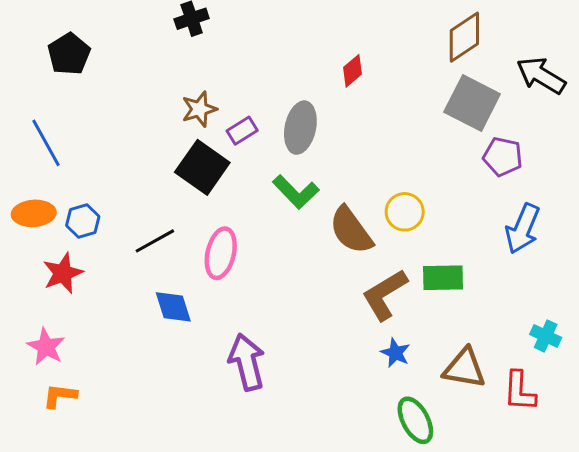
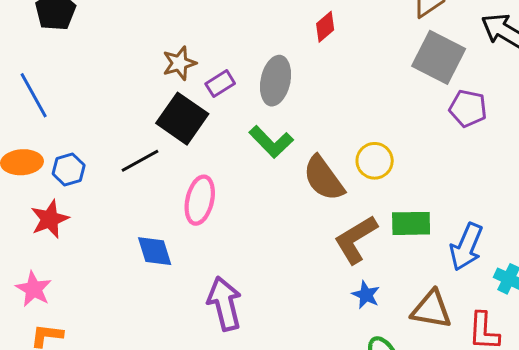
blue arrow: (523, 229) -> (466, 247), moved
black line: (155, 241) -> (140, 161), moved

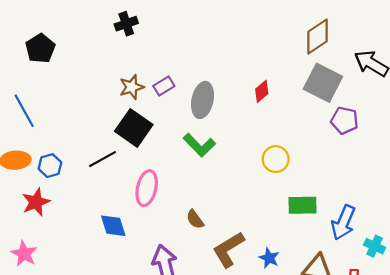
red diamond: (325, 27) -> (262, 91), moved
purple rectangle: (220, 84) -> (164, 86), moved
brown semicircle: (324, 178) -> (195, 219), moved, size x0.6
brown L-shape: (356, 239) -> (228, 249), moved

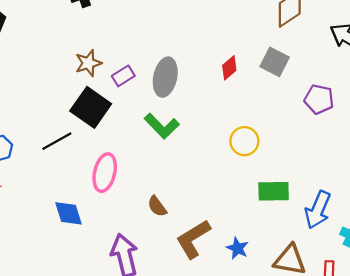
gray square: (323, 83) -> (275, 62), moved, size x0.7
purple rectangle: (164, 86) -> (123, 76), moved

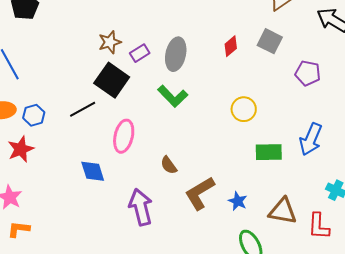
blue arrow: (318, 210) -> (311, 139), moved

